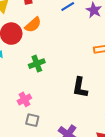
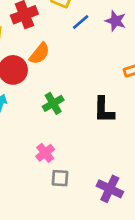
black L-shape: (80, 88) -> (104, 110), moved

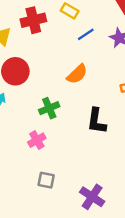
orange semicircle: (40, 54) -> (77, 74), moved
pink cross: (45, 153) -> (37, 140), moved

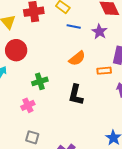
blue line: (86, 34) -> (74, 26), turned 40
orange semicircle: (77, 74) -> (77, 58), moved

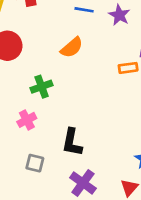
orange semicircle: (77, 58) -> (72, 47), moved
black L-shape: (76, 95) -> (72, 142), moved

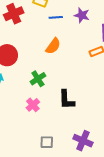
black L-shape: (72, 142) -> (66, 100), moved
gray square: (35, 163) -> (47, 142), moved

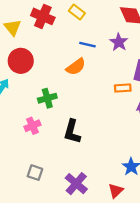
red cross: (14, 14) -> (43, 16), turned 30
blue line: (56, 17) -> (87, 45), moved

